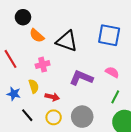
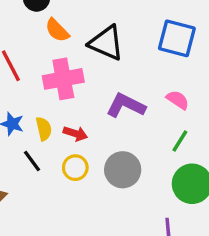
pink cross: (43, 65) -> (63, 79), size x1.6
yellow semicircle: (34, 86) -> (44, 129), moved

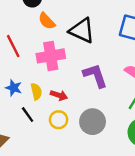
purple L-shape: (126, 105) -> (95, 76), turned 44

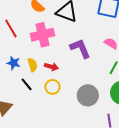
gray circle: (93, 122) -> (88, 95), moved

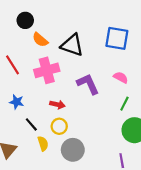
yellow semicircle: (32, 65) -> (43, 144), moved
gray circle: (88, 95) -> (73, 150), moved

